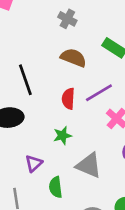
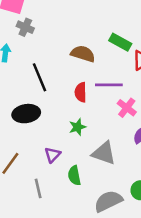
gray cross: (67, 19) -> (25, 27), moved
purple line: (99, 93) -> (109, 85), turned 35

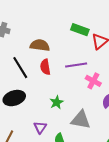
brown semicircle: (83, 54) -> (40, 45), moved
red semicircle: (81, 92) -> (45, 67), moved

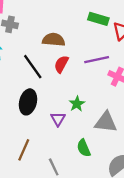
red semicircle: (45, 67) -> (61, 64), turned 42
black ellipse: (14, 98) -> (28, 102), turned -55
purple triangle: (40, 127) -> (58, 119), moved

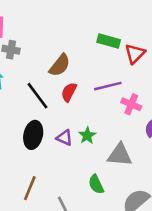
brown semicircle: (54, 40) -> (60, 65), turned 125
purple triangle: (58, 119) -> (64, 138), moved, turned -35

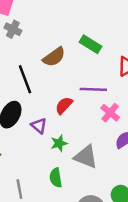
green rectangle: (109, 41) -> (90, 44), moved
red semicircle: (69, 92) -> (64, 105), moved
green star: (87, 136) -> (59, 143), moved

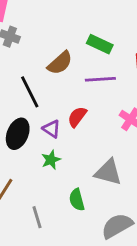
purple line: (93, 89) -> (100, 79), moved
purple triangle: (39, 126) -> (52, 129), moved
green star: (59, 143) -> (51, 160), moved

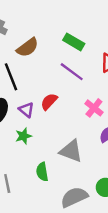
brown semicircle: (60, 63) -> (28, 47), moved
purple line: (100, 79) -> (72, 72), turned 35

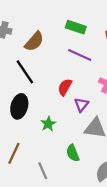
purple triangle: (26, 110) -> (81, 105), moved, turned 42

